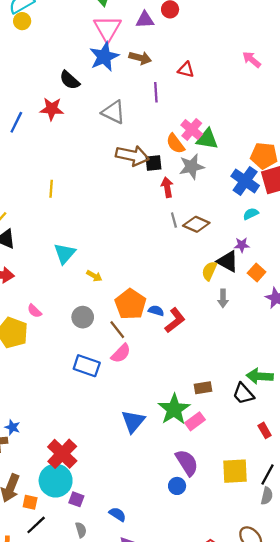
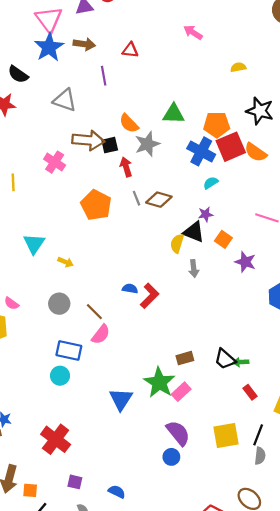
pink cross: (192, 130) -> (55, 162), moved
green triangle: (207, 139) -> (174, 114), moved
orange pentagon: (130, 304) -> (96, 205), moved
green arrow: (260, 376) -> (241, 362), moved, size x0.6
cyan circle: (56, 481) -> (60, 376), moved, size x0.6

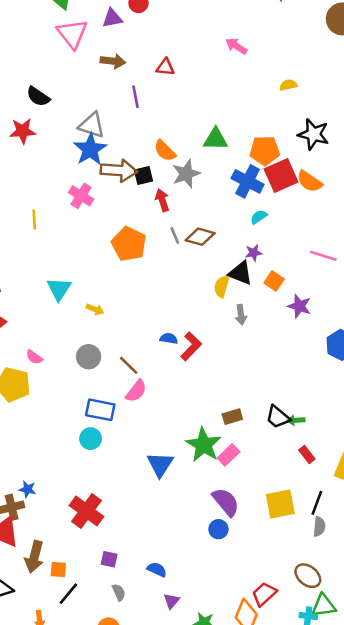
blue star: (49, 47) -> (90, 149), moved

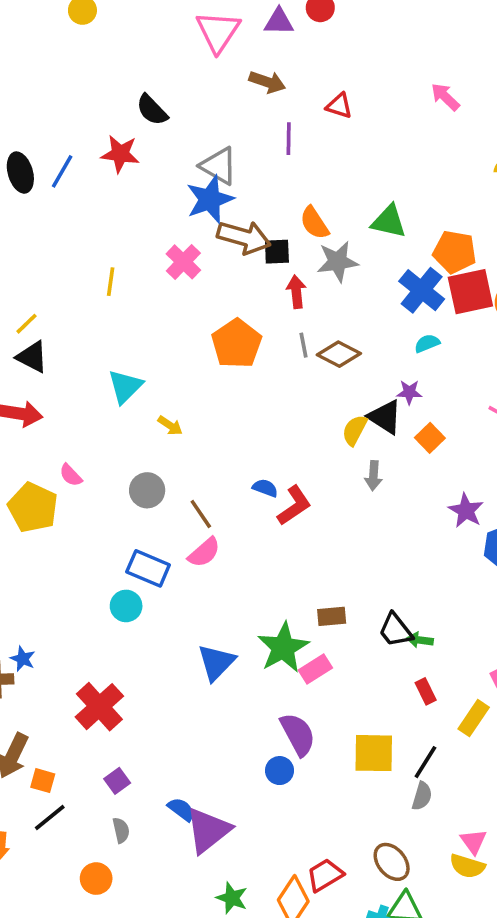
purple star: (299, 306) -> (466, 511), moved
purple square: (109, 559) -> (117, 781), turned 30
purple triangle: (171, 601) -> (208, 830), moved, size x2.0

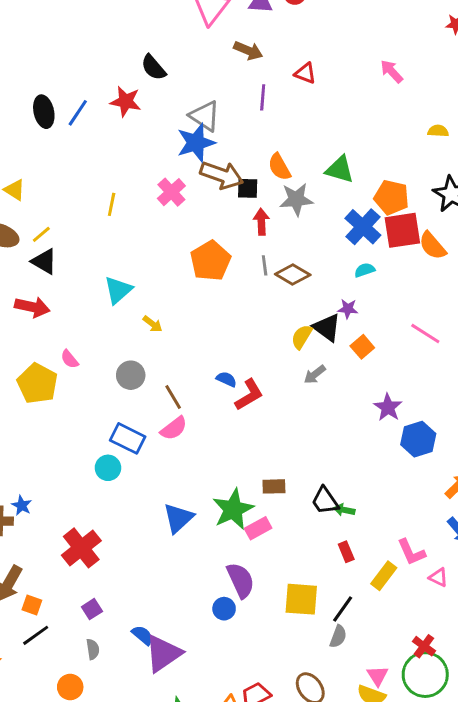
gray arrow: (373, 476) -> (315, 375), turned 45

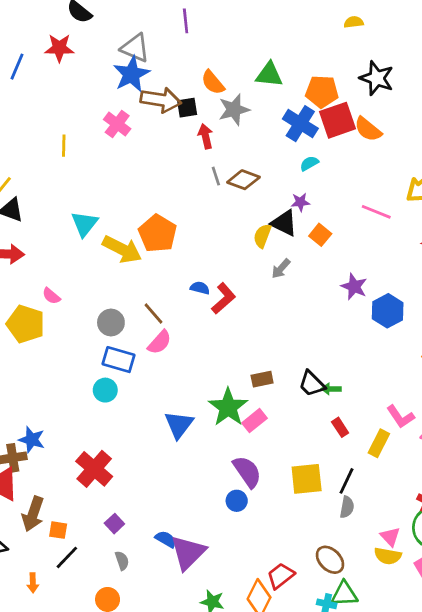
orange pentagon: (210, 261) -> (158, 234), moved
yellow arrow: (153, 324) -> (122, 249), size x2.0
gray circle: (131, 375) -> (111, 322), moved
blue star: (22, 505) -> (32, 440), size x1.4

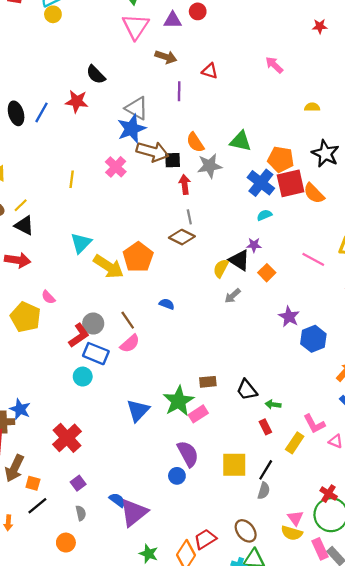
brown diamond: (243, 180) -> (182, 237), moved
red L-shape: (223, 298) -> (79, 335), moved
green arrow: (331, 389) -> (273, 404), moved

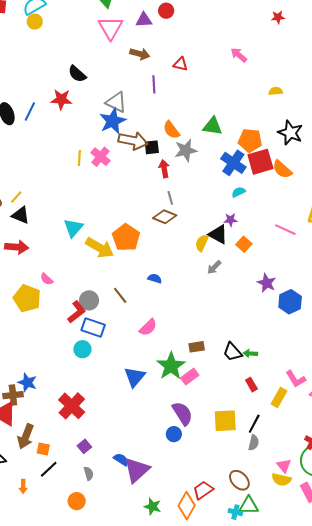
yellow line: (72, 179) -> (79, 158), moved
pink semicircle: (130, 344) -> (148, 327), moved
green arrow: (273, 404) -> (250, 353), moved

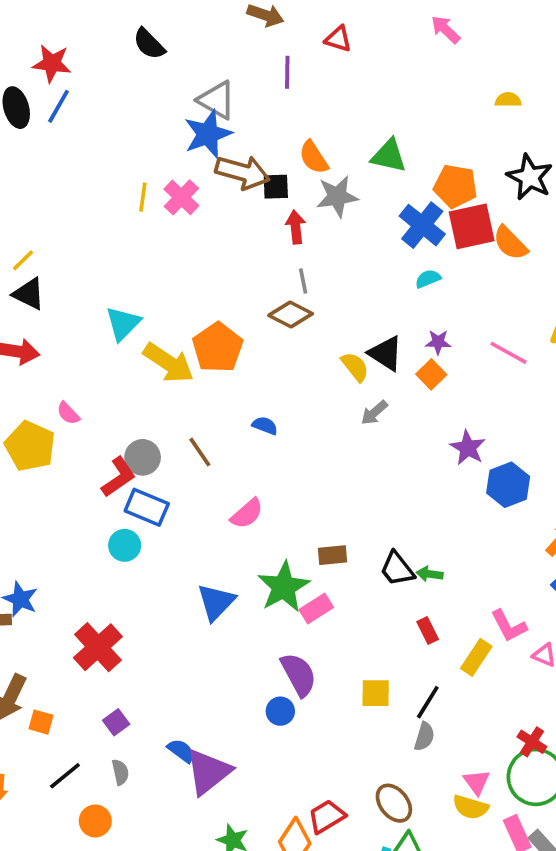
red star: (61, 99) -> (52, 63), moved
purple star: (231, 220) -> (438, 342), moved
yellow semicircle: (202, 243) -> (355, 367), turned 114
yellow square: (225, 421) -> (376, 693), size x0.7
black line: (49, 469) -> (65, 776), moved

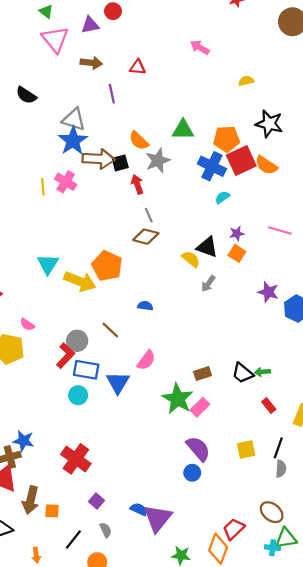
blue triangle: (216, 602) -> (118, 383), moved

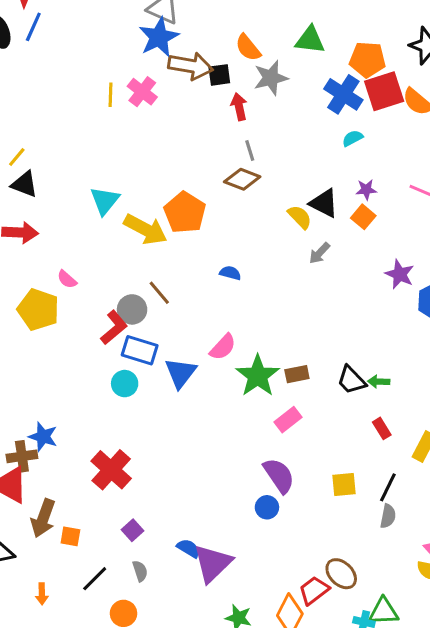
brown line: (110, 330) -> (159, 293), moved
green star: (178, 399) -> (258, 376), moved
brown ellipse: (272, 512) -> (341, 574), moved

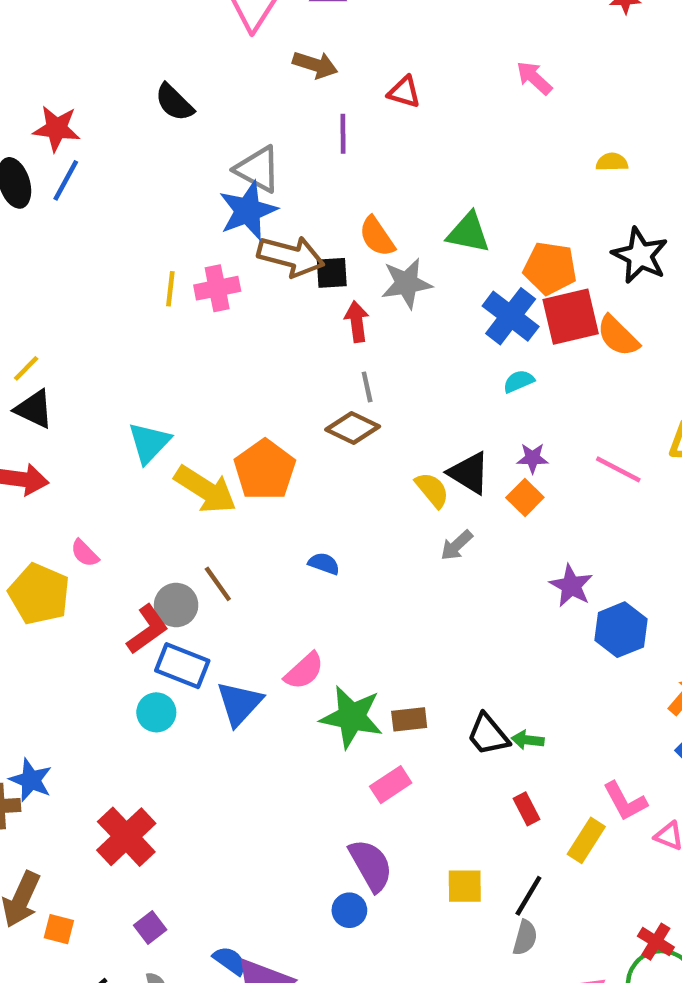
pink cross: (142, 92) -> (217, 288), turned 36
green star: (258, 376) -> (352, 717), turned -30

